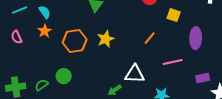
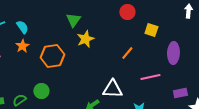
yellow star: (106, 39) -> (85, 39), moved

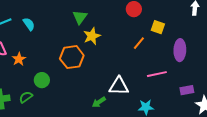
orange star: (22, 46) -> (19, 59), moved
orange line: (127, 53) -> (139, 43), moved
orange hexagon: (52, 56) -> (72, 57), moved
green circle: (41, 91) -> (42, 80), moved

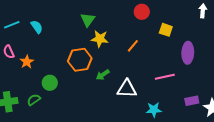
yellow star: (92, 36) -> (100, 39), turned 30
orange line: (139, 43) -> (133, 46), moved
purple rectangle: (187, 90) -> (192, 101), moved
green arrow: (99, 102) -> (103, 75), moved

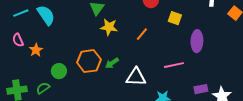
cyan semicircle: (37, 27) -> (46, 15), size x1.5
orange hexagon: (80, 60) -> (89, 61), moved

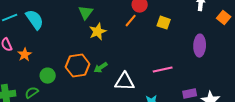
yellow star: (109, 27) -> (98, 32), turned -30
orange line: (142, 34) -> (131, 21), moved
purple ellipse: (197, 41) -> (200, 46), moved

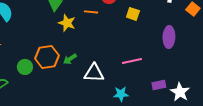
orange line: (131, 21) -> (91, 12), moved, turned 56
yellow star: (98, 32) -> (67, 23), turned -30
green circle: (48, 76) -> (25, 67), moved

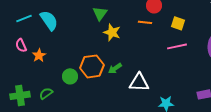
orange line: (91, 12) -> (145, 22), moved
pink line: (132, 61) -> (177, 46), moved

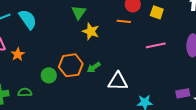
yellow square: (178, 23) -> (157, 12), moved
green semicircle: (46, 93) -> (25, 92), turned 32

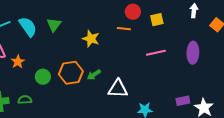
green triangle: (79, 12) -> (54, 25), moved
yellow square: (157, 12) -> (157, 20), turned -32
green circle: (49, 75) -> (43, 77), moved

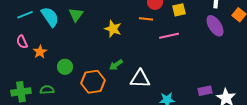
pink line: (156, 53) -> (169, 36), moved
purple ellipse: (193, 53) -> (215, 26), moved, turned -35
orange hexagon: (71, 73) -> (93, 82), moved

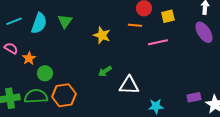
cyan semicircle: (50, 17) -> (39, 23), turned 55
pink semicircle: (22, 42) -> (11, 48), turned 144
green circle: (65, 67) -> (45, 73), moved
orange hexagon: (93, 82) -> (64, 95), moved
green semicircle: (47, 90) -> (36, 96), size x1.6

